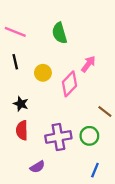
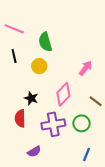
green semicircle: (60, 33) -> (45, 42), moved
pink arrow: (88, 64) -> (86, 68), moved
pink diamond: (69, 84) -> (63, 94), moved
black star: (21, 104) -> (31, 98), moved

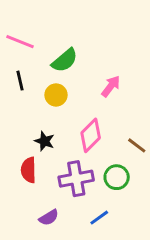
green semicircle: (45, 42) -> (65, 60), turned -114
pink arrow: (86, 68) -> (111, 86), moved
blue line: (87, 155) -> (99, 218), moved, turned 32

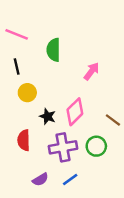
green semicircle: (65, 60) -> (53, 50), turned 130
yellow circle: (56, 95) -> (27, 93), moved
black star: (44, 141) -> (48, 116), moved
blue line: (99, 218) -> (70, 179), moved

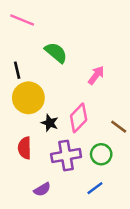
pink line: (17, 34) -> (22, 20), moved
green semicircle: (53, 50) -> (56, 53), turned 130
yellow circle: (27, 93) -> (28, 98), size x1.6
blue line: (70, 179) -> (95, 188), moved

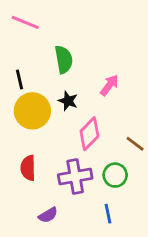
green semicircle: (56, 53) -> (64, 60), turned 40
black star: (50, 123) -> (68, 101), moved
blue line: (95, 188) -> (108, 214), turned -66

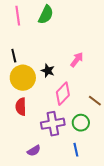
pink line: (25, 22) -> (18, 16), turned 60
green semicircle: (64, 60) -> (46, 15), moved, turned 36
red semicircle: (28, 168) -> (21, 107), moved

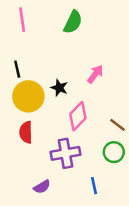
green semicircle: (46, 15) -> (73, 22), moved
green circle: (81, 123) -> (114, 152), moved

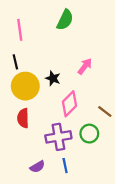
pink line: (22, 20) -> (20, 30), moved
green circle: (114, 152) -> (89, 134), moved
blue line: (94, 186) -> (65, 166), moved

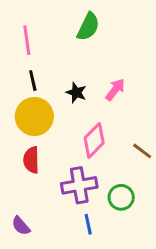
black line: (15, 62) -> (33, 81), moved
black star: (53, 78) -> (76, 93), moved
green circle: (89, 134) -> (121, 197), moved
purple semicircle: (37, 167) -> (21, 226), moved, turned 80

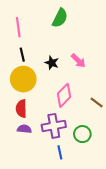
pink arrow: (115, 90) -> (78, 61), turned 98
purple semicircle: (21, 226) -> (24, 129), moved, turned 136

